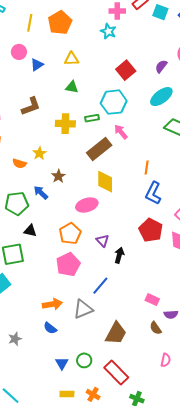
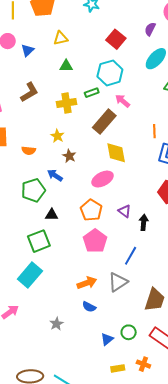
yellow star: (39, 153) -> (57, 136), moved
blue triangle: (62, 363) -> (107, 339), turned 32

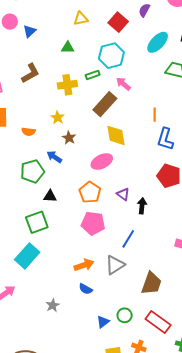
purple semicircle: (150, 29) -> (144, 10), moved
yellow triangle: (61, 38) -> (81, 19), moved
pink pentagon: (95, 241) -> (93, 223), turned -30

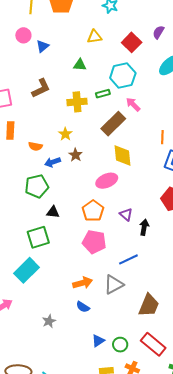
blue arrow: (54, 157) -> (53, 162), moved, turned -56
blue line: (128, 239) -> (128, 259), turned 30
green circle: (125, 315) -> (120, 345), moved

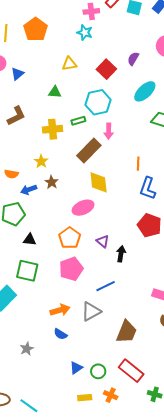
pink arrow: (133, 104) -> (109, 131), turned -133
green square: (38, 237) -> (27, 271), moved, turned 30
pink pentagon: (94, 242) -> (71, 269), turned -30

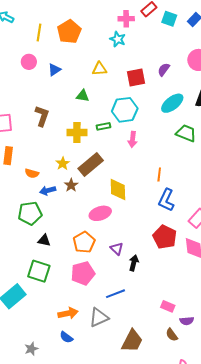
red square: (106, 69) -> (136, 78), turned 30
blue triangle: (17, 74) -> (54, 70), moved
brown L-shape: (16, 116) -> (42, 116), turned -50
brown rectangle: (89, 150) -> (91, 165), moved

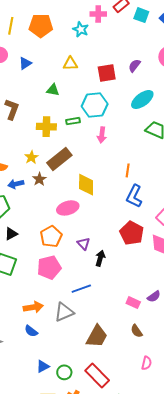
orange pentagon: (69, 32) -> (41, 26), turned 30
cyan star: (118, 39) -> (81, 29), moved
black triangle: (44, 240) -> (11, 234), turned -40
purple semicircle: (187, 321) -> (154, 296), moved, turned -32

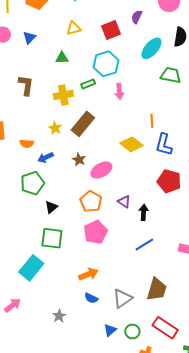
brown star: (39, 179) -> (79, 160), moved
yellow diamond: (86, 185) -> (132, 144), moved, turned -40
blue line: (81, 289) -> (144, 245), moved
gray triangle: (64, 312) -> (122, 298), moved

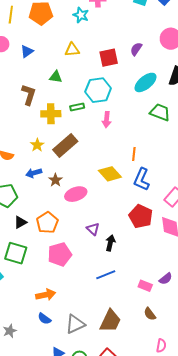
brown L-shape: (26, 85) -> (29, 95), moved
blue arrow: (45, 157) -> (34, 173), moved
orange pentagon: (91, 201) -> (47, 223), moved

